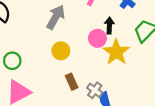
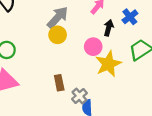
black arrow: (109, 26) -> (109, 28), moved
yellow circle: (61, 51) -> (58, 35), moved

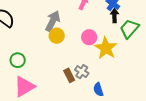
black arrow: (109, 28) -> (114, 16), moved
gray cross: (79, 96) -> (82, 72), moved

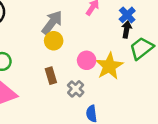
pink circle: (89, 37) -> (87, 60), moved
brown rectangle: (69, 75) -> (51, 76), moved

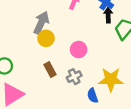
yellow star: (109, 66) -> (111, 79), moved, turned -30
gray cross: (76, 89) -> (74, 77), turned 32

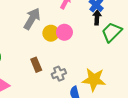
yellow circle: (46, 38) -> (51, 33), moved
pink circle: (79, 50) -> (64, 32), moved

